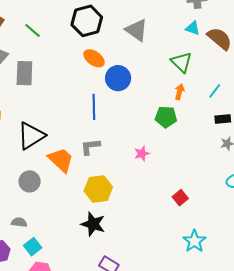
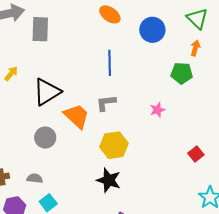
blue circle: (118, 78) -> (152, 30), moved

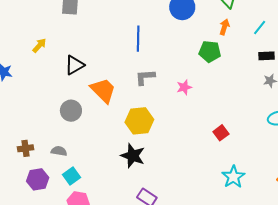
black triangle: (47, 92) -> (74, 65), size x0.7
gray L-shape: (106, 103) -> (145, 77), moved

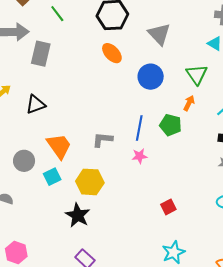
blue line: (138, 39) -> (139, 128), moved
black triangle: (74, 65) -> (36, 104), moved
cyan square: (71, 176) -> (52, 177), moved

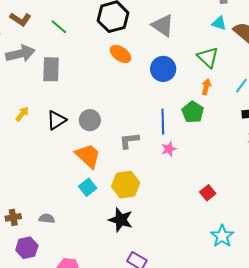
green pentagon: (171, 125) -> (193, 112), turned 30
gray circle: (24, 161) -> (90, 120), moved

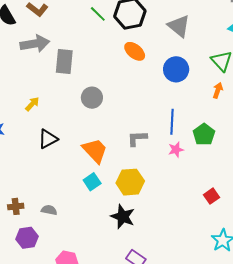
green line: (59, 27) -> (98, 14), moved
green pentagon: (193, 112) -> (204, 134), moved
black triangle: (56, 120) -> (48, 139), moved
gray circle: (90, 120) -> (92, 98), moved

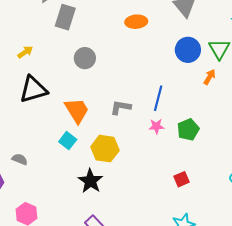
orange ellipse: (135, 51) -> (136, 22), turned -55
blue circle: (176, 69) -> (188, 50), moved
green pentagon: (204, 134) -> (188, 130), moved
black triangle: (48, 139) -> (33, 89), size x1.4
cyan square: (92, 182) -> (68, 141), turned -30

